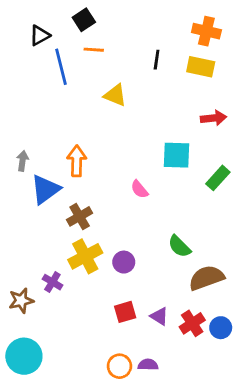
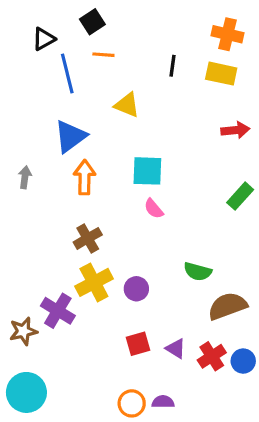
cyan square: (176, 155) -> (147, 171), moved
blue triangle: (45, 189) -> (70, 136), moved
green semicircle: (179, 246) -> (198, 271), turned -30
purple cross: (52, 282) -> (58, 311), size x1.5

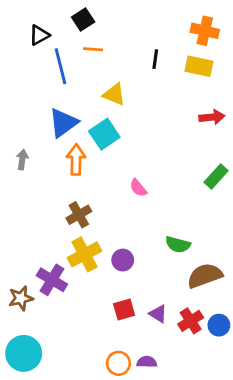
cyan square: (147, 171) -> (104, 134), moved, turned -36

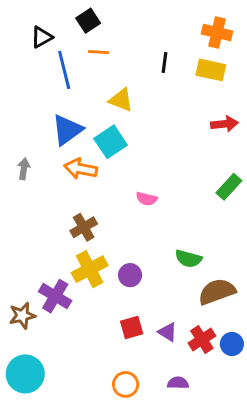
orange arrow: (76, 160) -> (81, 169), turned -80
pink semicircle: (138, 188) -> (147, 199), turned -36
purple semicircle: (147, 362) -> (178, 383), moved

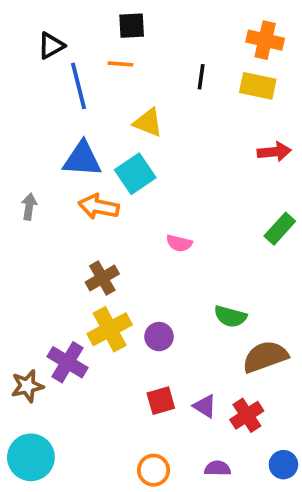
black square: (88, 21) -> (132, 26), moved, turned 30
blue triangle: (67, 130) -> (82, 159), turned 40
blue circle: (232, 344) -> (283, 465), moved

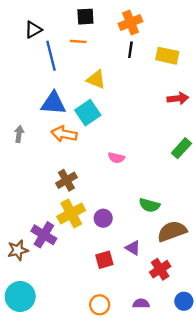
orange cross: (265, 40) -> (130, 23), moved, turned -35
purple triangle: (205, 406) -> (133, 248), moved

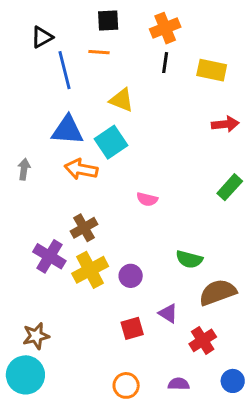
purple cross: (44, 235) -> (49, 256), moved
brown star: (18, 250) -> (36, 336), moved

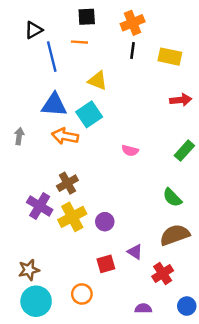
pink semicircle: (147, 199) -> (130, 151), moved
green semicircle: (189, 259) -> (172, 198), moved, turned 30
cyan circle: (25, 375) -> (36, 301), moved
orange circle: (126, 385) -> (82, 294), moved

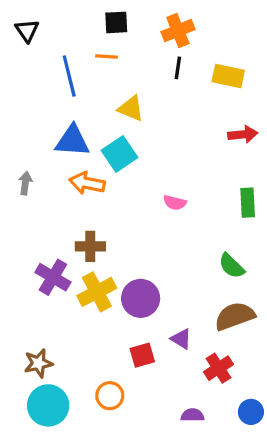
black triangle: (34, 30) -> (27, 31), moved, turned -36
green rectangle: (184, 151) -> (248, 203), turned -45
brown cross: (67, 183) -> (90, 246), turned 30
purple circle: (105, 222) -> (141, 298), size x1.5

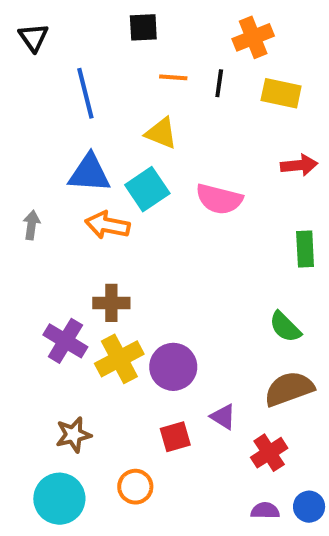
orange cross: (178, 31) -> (253, 37), moved
orange line: (107, 57) -> (173, 77), moved
pink semicircle: (175, 203) -> (219, 199), moved, size x1.6
brown star: (38, 363) -> (73, 435), moved
purple semicircle: (193, 415) -> (265, 511), moved

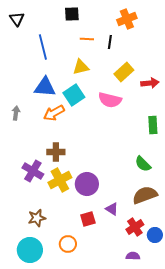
yellow rectangle: (281, 93) -> (124, 72), moved, turned -54
yellow triangle: (161, 133) -> (81, 67), turned -36
orange arrow: (107, 225) -> (54, 113), turned -40
blue circle: (309, 507) -> (155, 235), moved

